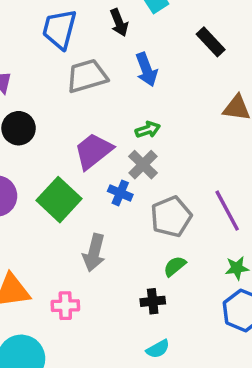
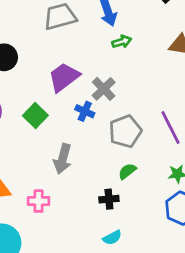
green arrow: (148, 130) -> (122, 42), moved
green square: (59, 200) -> (35, 116), size x0.7

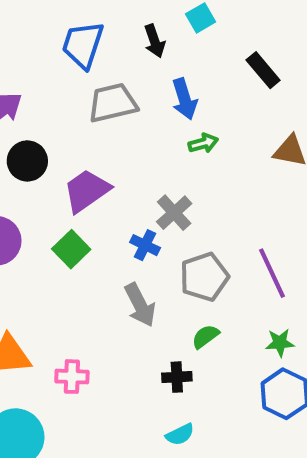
purple trapezoid: (64, 77) -> (87, 191), moved
gray arrow: (63, 159) -> (140, 305), moved, turned -44

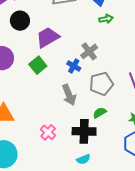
pink cross: (72, 377) -> (48, 132), moved, turned 35
black cross: (177, 377) -> (84, 131), size x1.6

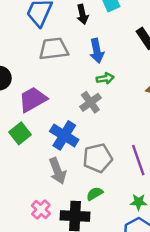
gray cross: (89, 51) -> (90, 102), moved
blue cross: (74, 66) -> (64, 135), size x1.6
pink cross: (48, 132) -> (41, 209), moved

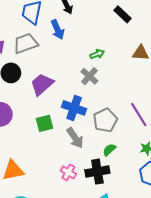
gray trapezoid: (54, 49) -> (26, 43), moved
blue arrow: (97, 51) -> (58, 30), moved
green square: (20, 133) -> (44, 123), moved, turned 36

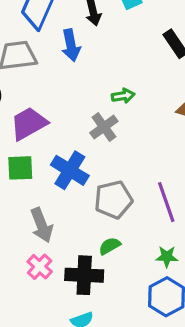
green square: (44, 123) -> (20, 168), moved
gray arrow: (75, 138) -> (42, 225), moved

